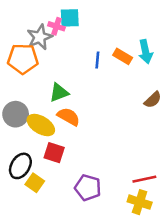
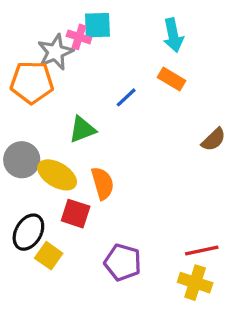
cyan arrow: (146, 52) -> (173, 35), moved
blue line: (97, 60) -> (126, 97), moved, turned 42
orange semicircle: (69, 117) -> (103, 183), moved, turned 45

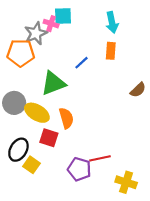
orange rectangle: (171, 79) -> (111, 51), turned 63
green triangle: (82, 129) -> (53, 83), size x1.4
red line: (202, 251) -> (100, 158), moved

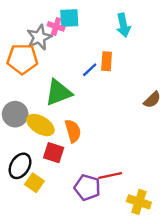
orange rectangle: (111, 51) -> (107, 61), moved

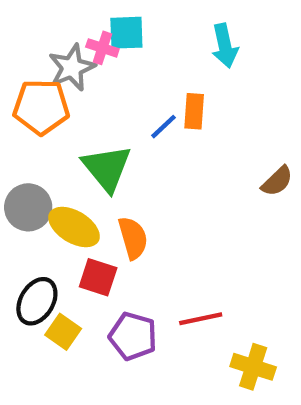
green triangle: (58, 93) -> (107, 168), turned -48
purple pentagon: (87, 187) -> (133, 336), moved

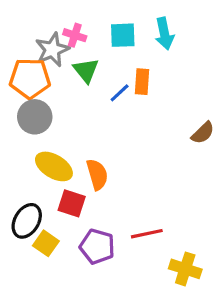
cyan square: (126, 33) -> (123, 35), moved
green triangle: (107, 168) -> (86, 70), moved, size x0.7
gray circle: (28, 207) -> (35, 117), moved

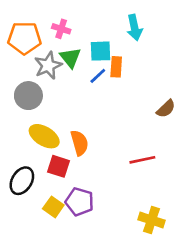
cyan square: (123, 35) -> (100, 51), moved
gray star: (52, 50) -> (48, 65), moved
orange pentagon: (30, 78) -> (24, 38), moved
red line: (147, 234) -> (142, 160), moved
yellow square: (46, 243) -> (53, 207), moved

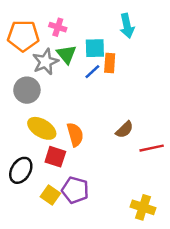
brown semicircle: (166, 109) -> (124, 130), moved
red line: (142, 160) -> (152, 148), moved

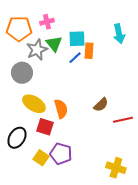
cyan arrow: (127, 26) -> (119, 34), moved
pink cross: (58, 27) -> (47, 22), turned -32

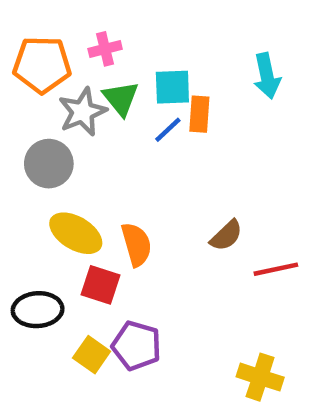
black ellipse: (17, 138) -> (38, 310), turned 55

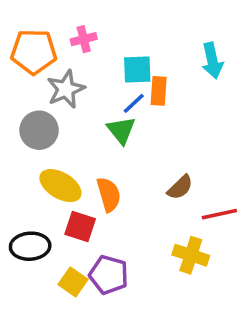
green triangle: (121, 98) -> (121, 130), moved
yellow cross: (260, 377) -> (191, 255), moved

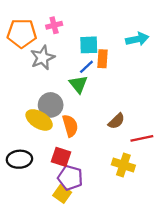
cyan arrow: (212, 61) -> (137, 39), turned -90
gray circle: (39, 130) -> (51, 105), moved
red square: (80, 227) -> (61, 157), moved
yellow square: (73, 282) -> (62, 194), moved

